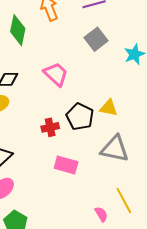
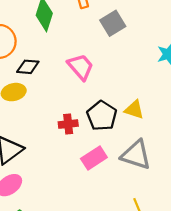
gray square: (96, 39) -> (113, 23), moved
pink rectangle: (66, 165) -> (94, 158), moved, turned -55

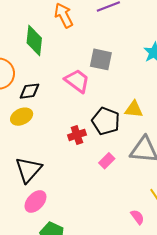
gray square: (113, 23) -> (101, 59), moved, turned -35
pink rectangle: (94, 158) -> (107, 161), size x0.7

